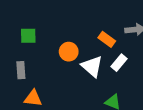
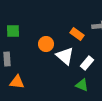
white rectangle: (119, 63) -> (87, 63), moved

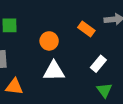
white triangle: (65, 56) -> (54, 71), moved, turned -42
green triangle: (82, 85) -> (104, 90), moved, turned 32

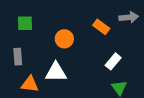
white triangle: (54, 71) -> (56, 72), moved

